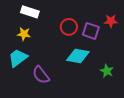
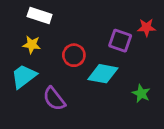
red circle: (69, 27) -> (74, 55), moved

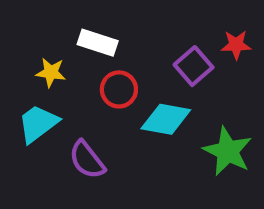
white rectangle: (40, 16) -> (98, 43), moved
purple square: (120, 41) -> (194, 66), turned 30
green star: (141, 93) -> (228, 151), size x1.6

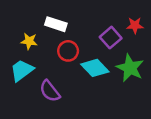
cyan diamond: (166, 119) -> (95, 68), turned 36
green star: (228, 151) -> (130, 68), moved

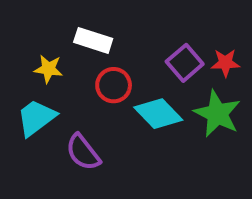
red star: (135, 25) -> (225, 63), moved

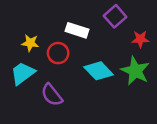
white rectangle: (93, 40) -> (77, 30), moved
purple square: (185, 63) -> (115, 16), moved
red circle: (114, 85) -> (58, 53), moved

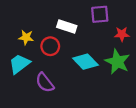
purple square: (115, 16) -> (100, 14), turned 36

